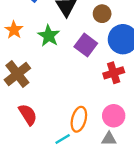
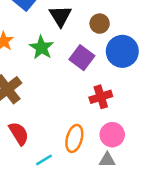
red cross: (114, 73) -> (101, 97), moved
cyan line: (63, 139) -> (44, 160), moved

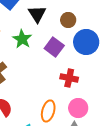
red cross: (101, 97) -> (69, 78), turned 30

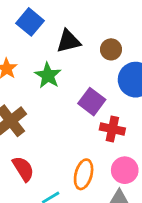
black triangle: (37, 14) -> (68, 41), turned 48
purple square: (54, 47) -> (92, 102), moved

